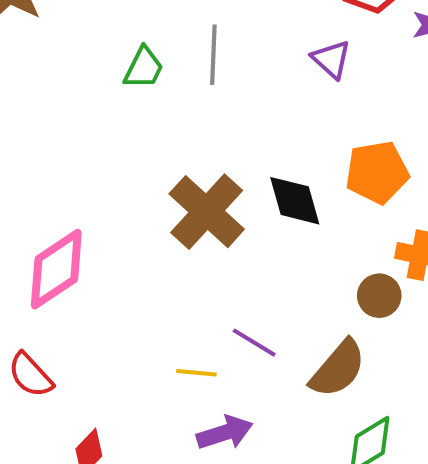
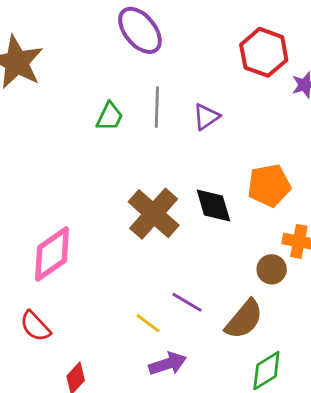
purple triangle: (331, 59) -> (206, 117), moved, turned 44
yellow line: (196, 373) -> (148, 323), turned 32

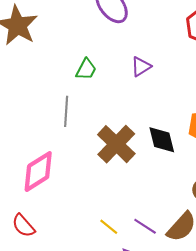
gray line: (157, 107) -> (66, 111), moved
purple triangle: (206, 117) -> (141, 66), moved
purple line: (187, 302) -> (145, 226), moved

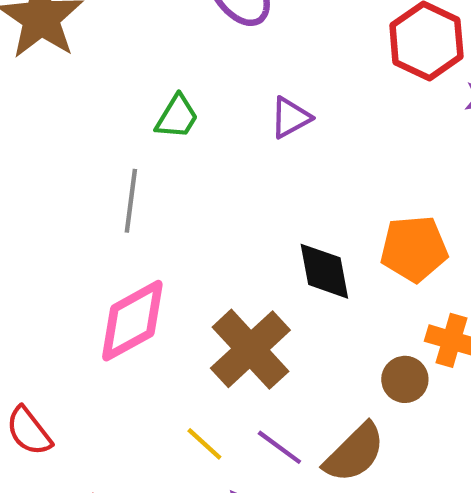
brown cross: (116, 144) -> (250, 349), moved
pink diamond: (38, 172) -> (132, 321), moved

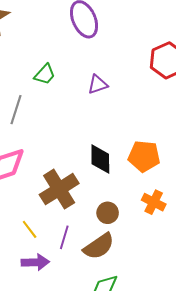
brown circle: (405, 379) -> (108, 213), moved
purple line: (279, 447) -> (64, 237), turned 60

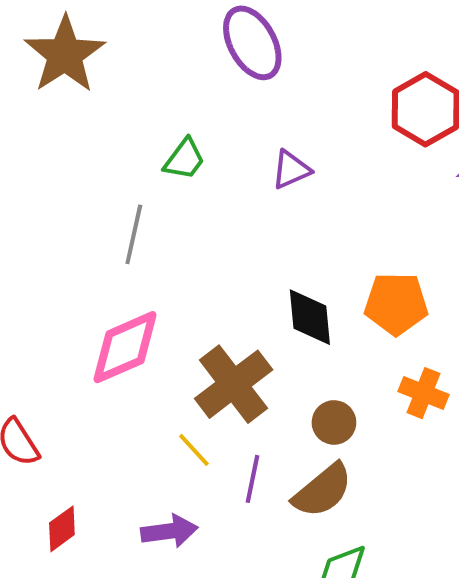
yellow line: (30, 229) -> (194, 450), moved
purple arrow: (35, 262) -> (169, 531), moved

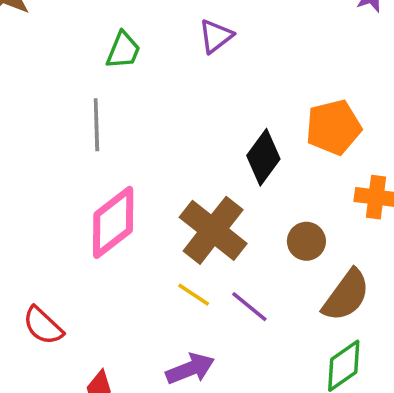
black diamond: (310, 317) -> (263, 157), turned 56
purple line: (252, 479) -> (249, 307), turned -48
brown semicircle: (323, 491) -> (346, 295), moved

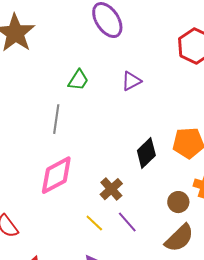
brown cross: (213, 230) -> (111, 189), size x0.6
brown circle: (306, 241) -> (178, 202), moved
purple line: (249, 307) -> (127, 222), moved

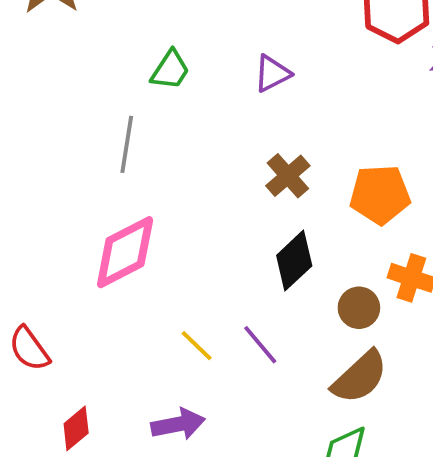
black diamond: (146, 153) -> (294, 261), moved
brown cross: (111, 189) -> (288, 176), moved

